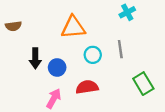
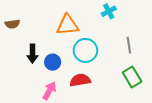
cyan cross: (127, 12) -> (109, 11), moved
gray line: (120, 49) -> (129, 45), moved
cyan circle: (93, 55) -> (85, 50), size x1.5

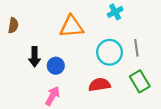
brown semicircle: (12, 24) -> (13, 25), turned -72
cyan circle: (85, 50) -> (110, 52), moved
red semicircle: (80, 80) -> (99, 85), moved

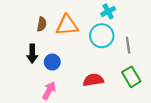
brown semicircle: (13, 25) -> (42, 24), moved
cyan circle: (110, 52) -> (102, 36), moved

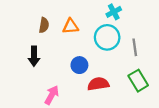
orange triangle: (67, 25) -> (71, 26), size x0.7
blue circle: (52, 62) -> (79, 65), moved

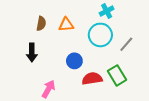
gray line: (135, 47) -> (126, 44), turned 49
green rectangle: (138, 81) -> (117, 75), moved

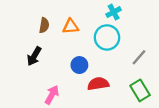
gray line: (126, 44) -> (139, 57), moved
black arrow: (32, 53) -> (34, 56), turned 30
green rectangle: (117, 75) -> (140, 90), moved

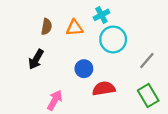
cyan cross: (114, 12) -> (101, 15), moved

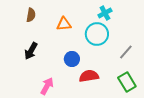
cyan cross: (101, 15) -> (105, 13), moved
brown semicircle: (47, 27) -> (31, 15), moved

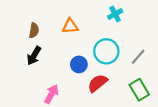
brown semicircle: (31, 15) -> (34, 30), moved
cyan circle: (97, 34) -> (106, 51), moved
red semicircle: (89, 76) -> (98, 83), turned -30

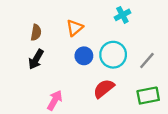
orange triangle: (70, 26) -> (75, 28), turned -35
blue circle: (79, 64) -> (84, 56), moved
green rectangle: (139, 90) -> (148, 96), turned -70

